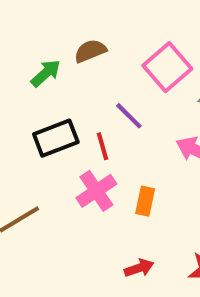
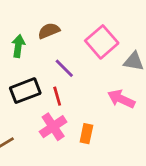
green arrow: (46, 73) -> (18, 46), turned -40
purple line: (129, 116) -> (64, 68), moved

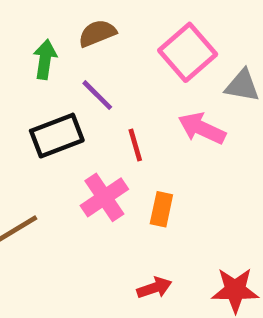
purple line: (64, 68) -> (97, 95), moved
red line: (57, 96) -> (135, 145), moved
pink arrow: (121, 99) -> (202, 128), moved

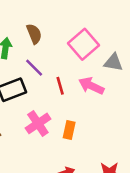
brown semicircle: (97, 33) -> (34, 34), turned 90
red line: (135, 145) -> (60, 86), moved

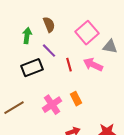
pink cross: (38, 123) -> (52, 105), moved
orange rectangle: (69, 130) -> (76, 99), turned -40

